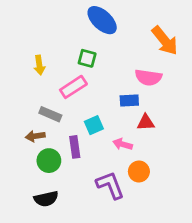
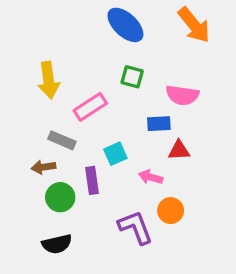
orange arrow: (165, 41) -> (194, 25), moved
green square: (87, 58) -> (132, 77), moved
yellow arrow: (39, 65) -> (49, 80), size x1.5

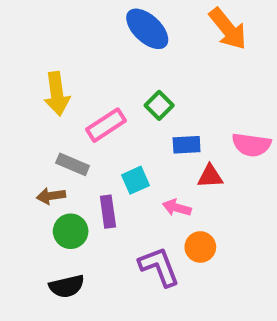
green square: (132, 77) -> (159, 105), moved, turned 30
pink semicircle: (182, 95) -> (251, 145), moved

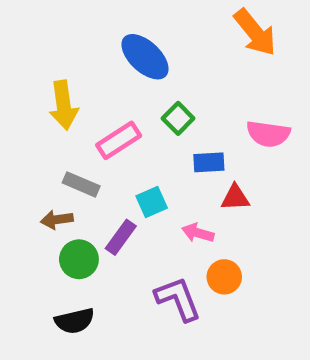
blue ellipse: (147, 29) -> (145, 57), moved
pink semicircle: (251, 145) -> (268, 134), moved
purple rectangle: (108, 212) -> (121, 237), turned 44

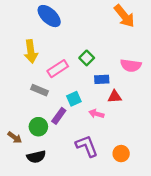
blue ellipse: (145, 57) -> (49, 16), moved
brown arrow: (57, 220) -> (15, 137), moved, turned -136
orange circle: (224, 277) -> (121, 154), moved

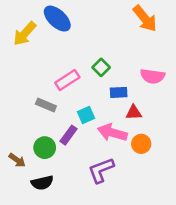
yellow arrow: (31, 51) -> (25, 34), moved, turned 50
pink arrow: (96, 114) -> (112, 133), size x1.6
purple L-shape: (87, 146) -> (101, 170), turned -90
orange circle: (121, 154) -> (141, 144), moved

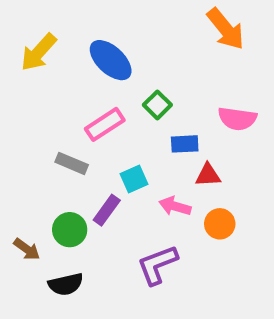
blue ellipse: (57, 19) -> (111, 60), moved
pink arrow: (112, 133) -> (175, 206), size x0.7

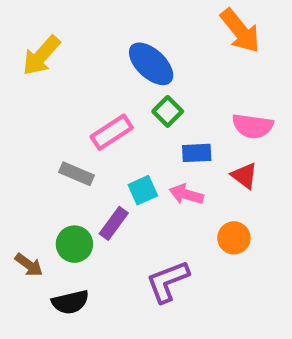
blue ellipse: (111, 60) -> (151, 64), moved
red triangle: (208, 175) -> (244, 176), moved, turned 40
pink arrow: (175, 206) -> (186, 194), moved

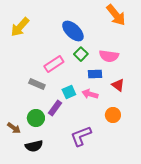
pink semicircle: (253, 126) -> (109, 56), moved

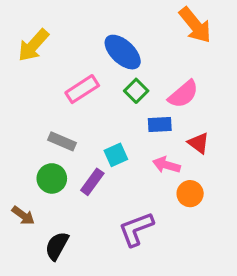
pink semicircle: (109, 56) -> (183, 94), turned -48
pink rectangle: (54, 64) -> (82, 89), moved
pink arrow: (90, 94) -> (166, 165), moved
green circle: (36, 118) -> (52, 178), moved
black semicircle: (34, 146) -> (57, 246), turned 132

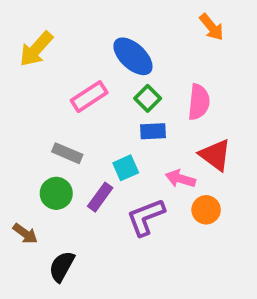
orange arrow: (195, 25) -> (212, 27), size x0.7
pink semicircle: (183, 94) -> (199, 102), turned -44
blue rectangle: (160, 125) -> (153, 131), moved
red triangle: (198, 143) -> (215, 155), size x1.4
purple L-shape: (136, 229) -> (146, 217), moved

